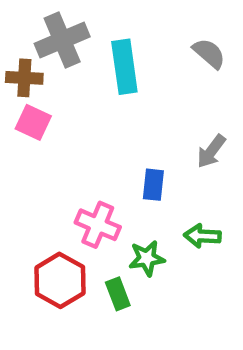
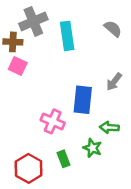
blue rectangle: (153, 185) -> (83, 100), size x1.6
green star: (147, 258) -> (92, 148), moved, turned 30
red hexagon: (60, 280) -> (29, 168), moved

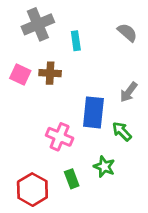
cyan rectangle: (67, 36) -> (76, 41), size x0.6
brown cross: (13, 42) -> (50, 73), moved
green arrow: (109, 127) -> (122, 131), moved, turned 42

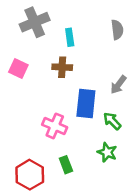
gray semicircle: (127, 33) -> (117, 30), turned 42
brown cross: (50, 73) -> (62, 67), moved
green star: (104, 167) -> (107, 152), moved

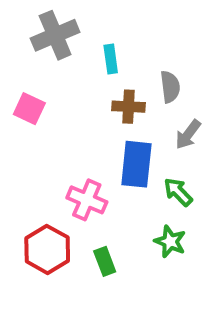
gray semicircle: (117, 30) -> (170, 87), moved
brown cross: (62, 67) -> (128, 107), moved
red hexagon: (30, 175) -> (47, 249), moved

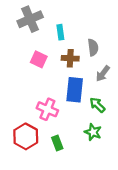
pink square: (29, 109) -> (39, 59), moved

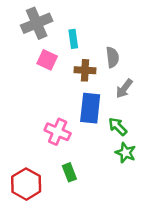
pink square: (39, 59) -> (47, 60), moved
green star: (93, 132) -> (126, 153), moved
red hexagon: (26, 136) -> (26, 184), moved

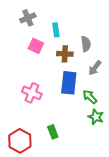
gray cross: (37, 23) -> (28, 18), size x0.7
pink cross: (58, 132) -> (32, 93), moved

